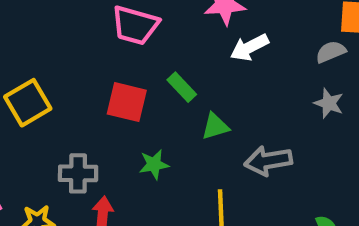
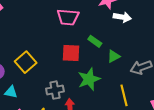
white arrow: (249, 47) -> (122, 17), turned -132
green star: (154, 164) -> (89, 79), size x1.6

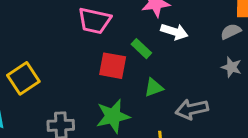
green rectangle: (95, 41) -> (141, 49), moved
red square: (71, 53) -> (113, 66), moved

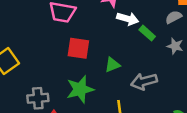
green rectangle: (141, 49) -> (147, 33), moved

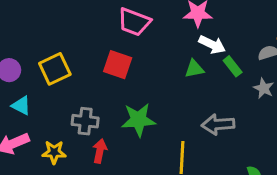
red square: (78, 48) -> (118, 65), moved
green triangle: (112, 65) -> (194, 69), moved

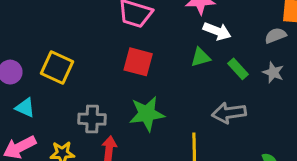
red square: (118, 65) -> (138, 62), moved
green rectangle: (233, 66) -> (238, 69), moved
yellow square: (55, 69) -> (57, 68), turned -36

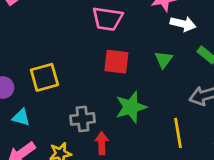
green triangle: (201, 57) -> (164, 60), moved, turned -30
yellow square: (57, 68) -> (44, 77), turned -32

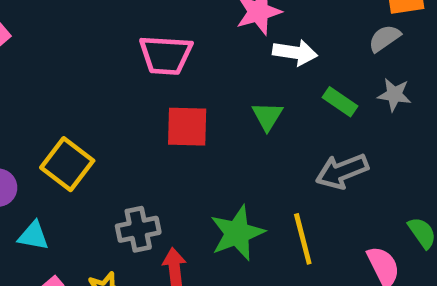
yellow square: (44, 77) -> (67, 164), turned -32
green star: (131, 107) -> (237, 233), moved

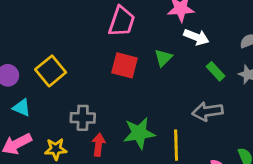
pink trapezoid: (166, 55) -> (122, 21), turned -88
green triangle: (267, 116) -> (163, 58), moved

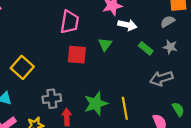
gray arrow: (207, 111) -> (161, 78), moved

